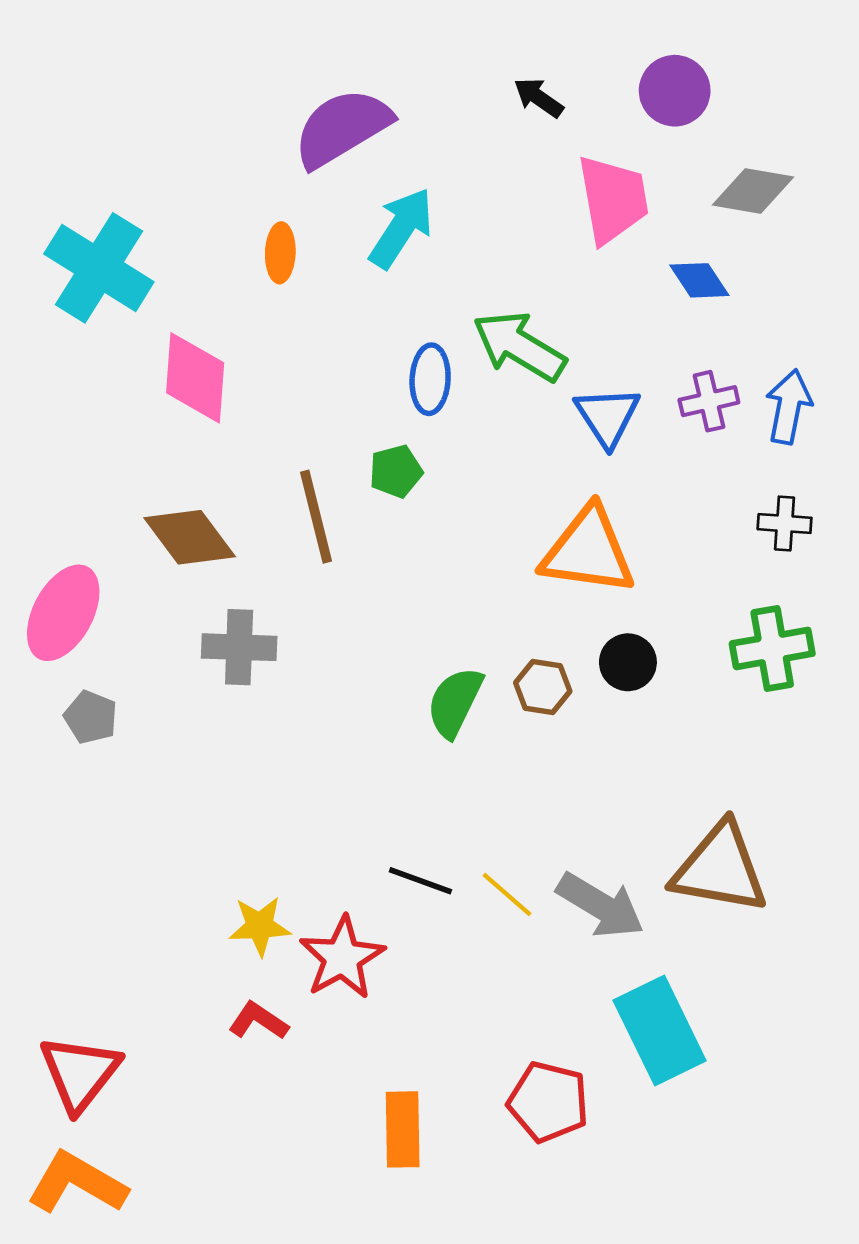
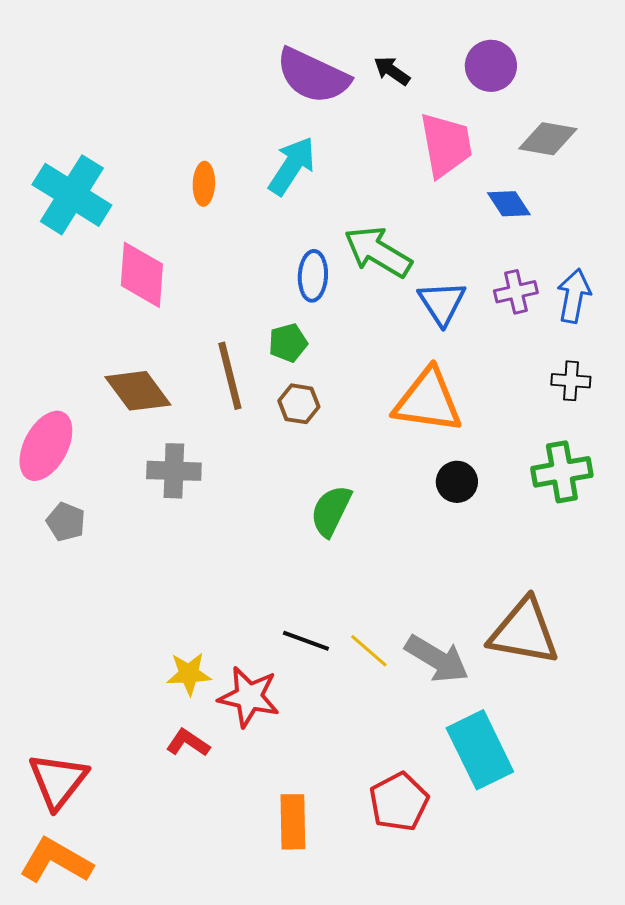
purple semicircle: (342, 128) -> (313, 76), moved, turned -124
brown hexagon: (543, 687) -> (299, 404), moved
red star: (342, 958) -> (249, 697), turned -30
red pentagon: (548, 1102) -> (399, 802), turned 30

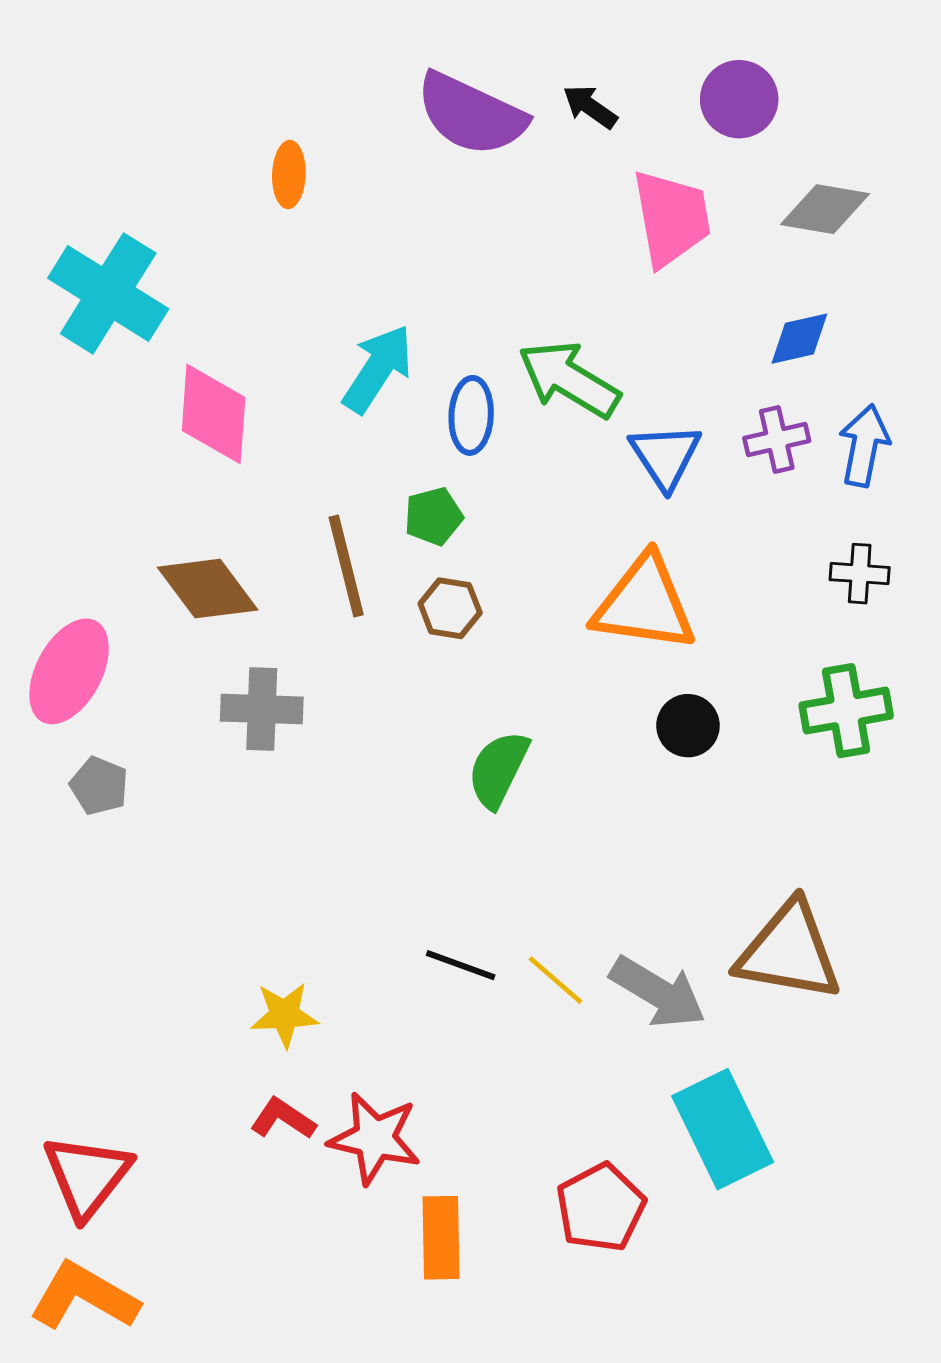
cyan arrow: (292, 166) -> (378, 369), moved
orange ellipse: (204, 184) -> (289, 174), moved
blue diamond: (509, 204) -> (799, 339), moved, turned -69
red star: (249, 697) -> (375, 1138), moved

